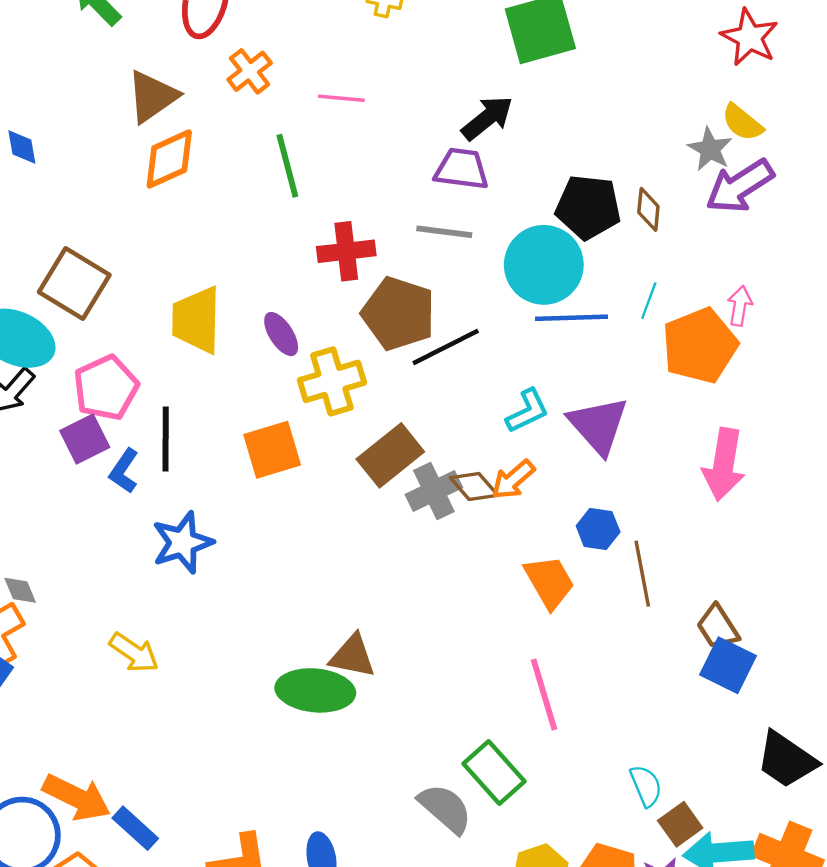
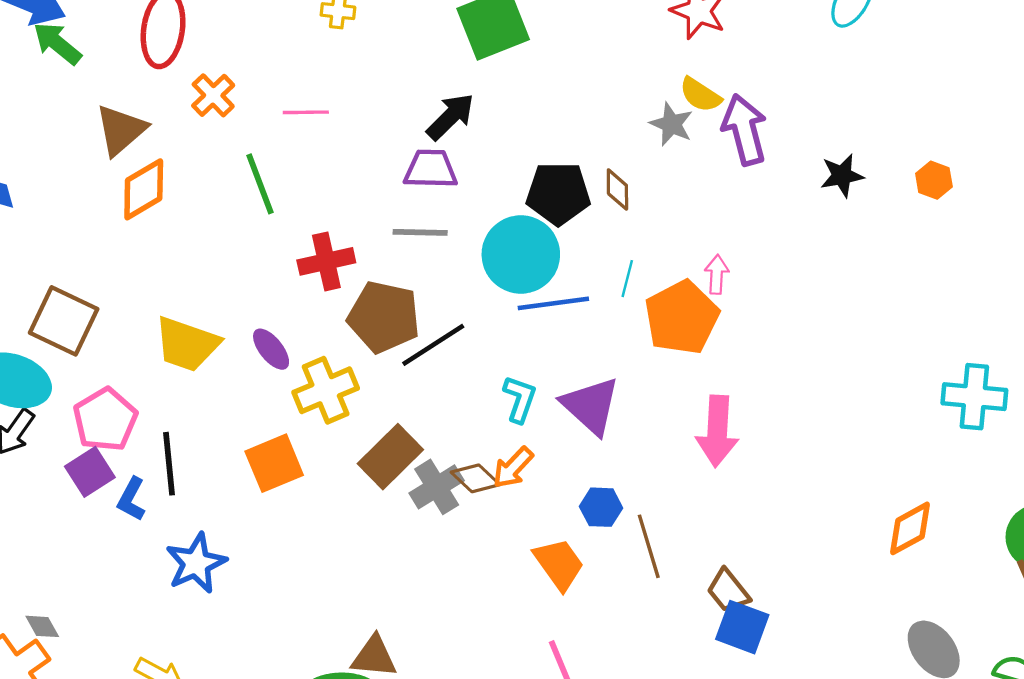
purple arrow: (740, 186) -> (745, 130), moved, turned 114
yellow trapezoid: (196, 320) -> (187, 344), turned -66
cyan L-shape: (527, 411) -> (520, 399), turned -39

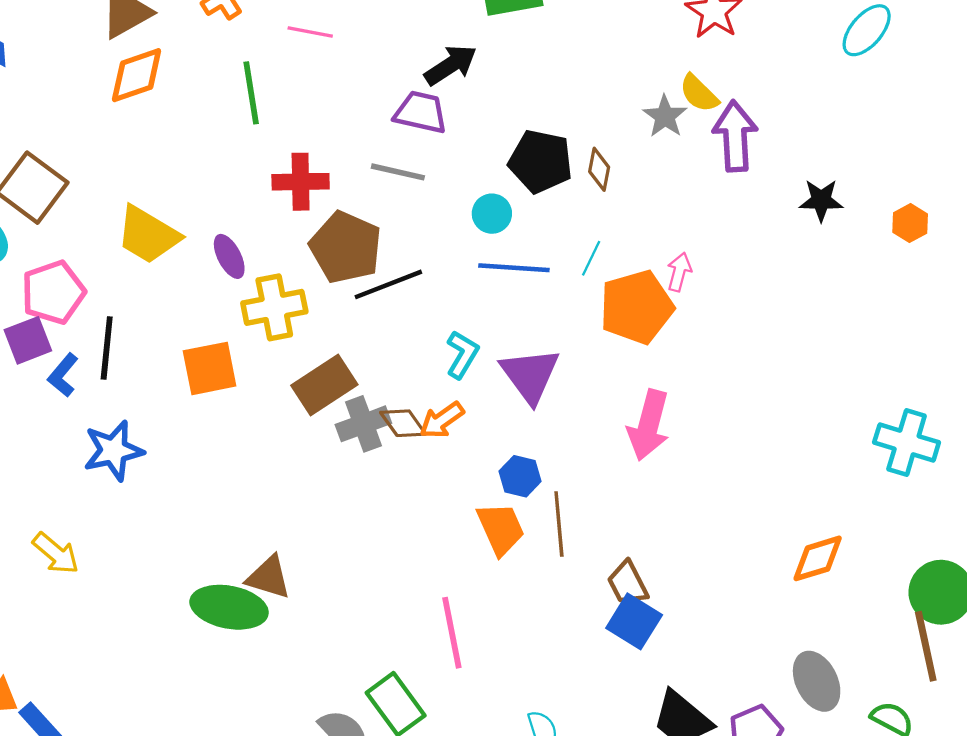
cyan circle: (521, 254) -> (492, 214), size x0.5
orange trapezoid: (559, 564) -> (501, 529), moved

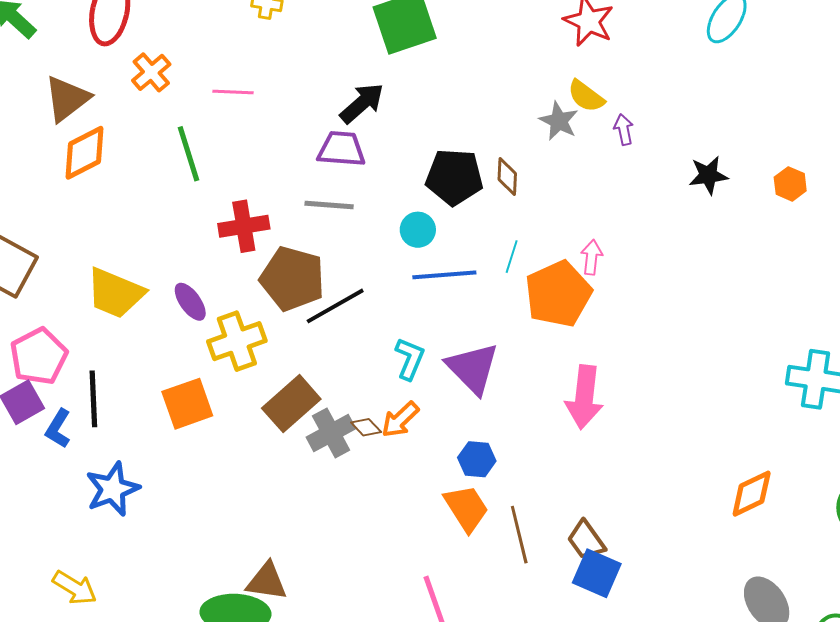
purple arrow: (735, 136) -> (624, 130), size x0.5
brown diamond: (403, 423) -> (366, 427), size x0.7
brown line: (559, 524) -> (519, 535), moved

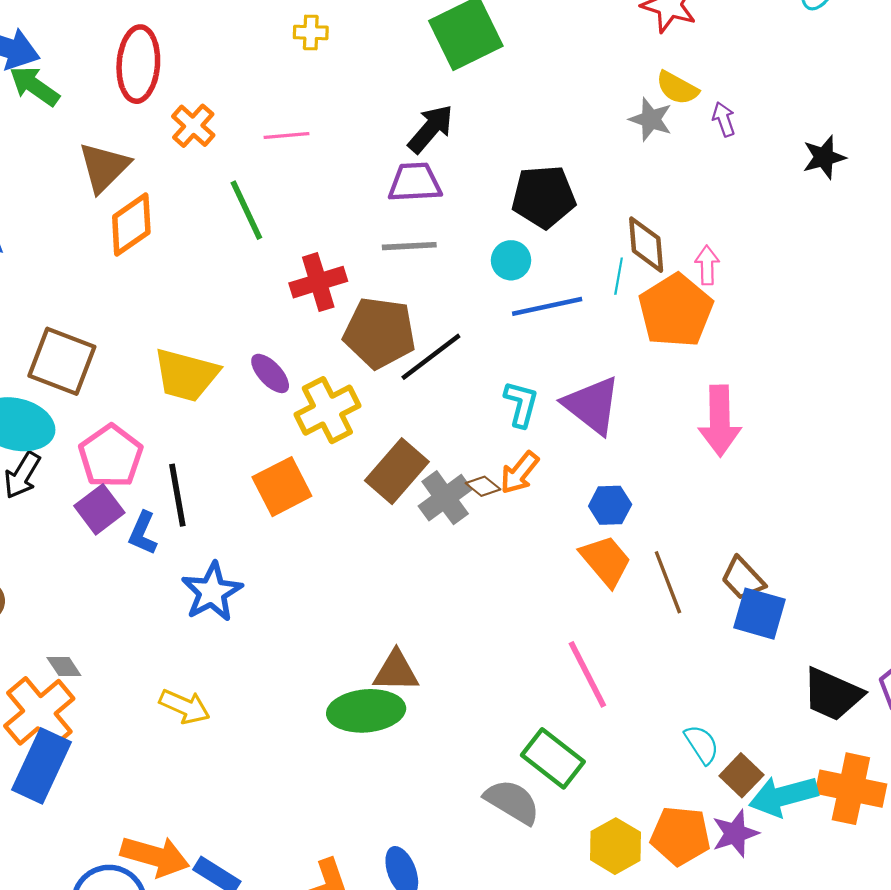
brown diamond: (507, 176) -> (646, 245), moved, size x1.4

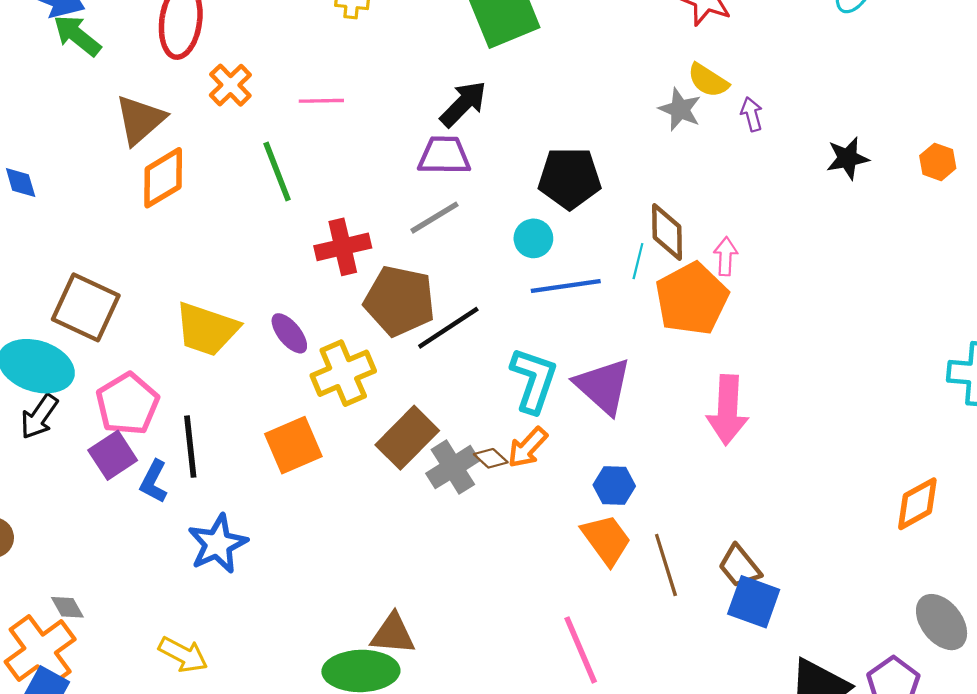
gray line: (409, 246) -> (434, 218), turned -32
cyan L-shape: (521, 404) -> (534, 380), size x1.4

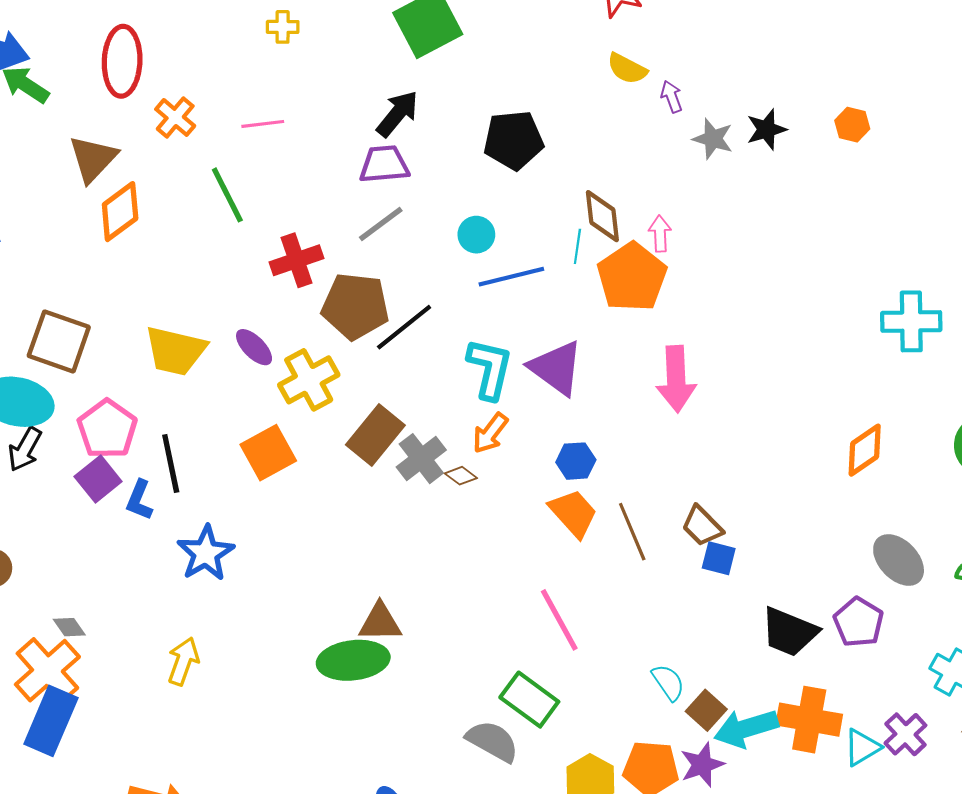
gray star: (680, 109) -> (713, 139), moved
black pentagon: (570, 178) -> (513, 140), moved
brown diamond: (491, 458) -> (461, 476), moved
blue square: (754, 602) -> (719, 558), size x0.7
yellow arrow: (183, 655) -> (183, 661), turned -93

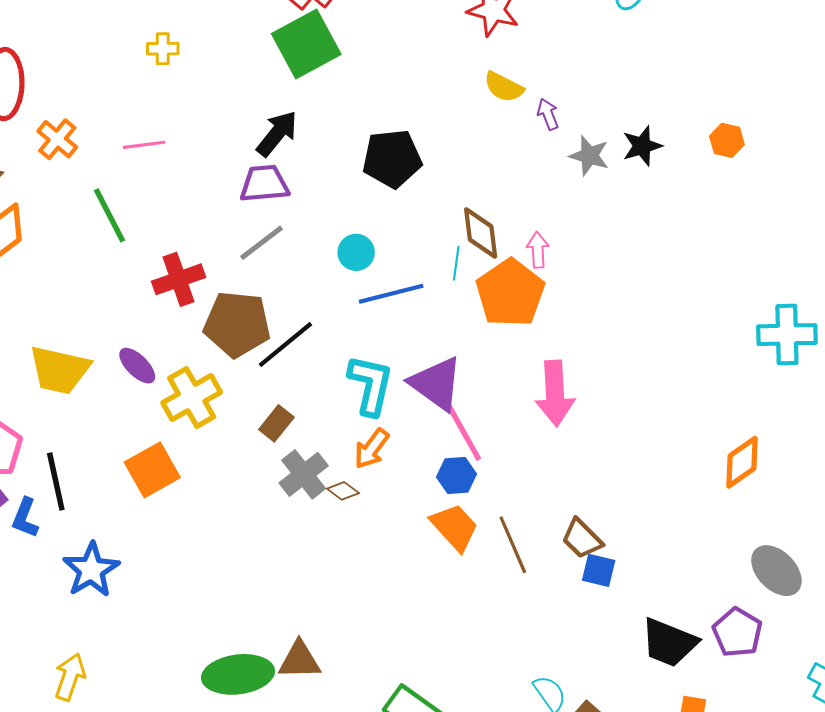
brown rectangle: (375, 435) -> (276, 423), moved, size x0.6
pink line: (559, 620) -> (463, 431), moved
brown triangle: (380, 622) -> (299, 660), moved

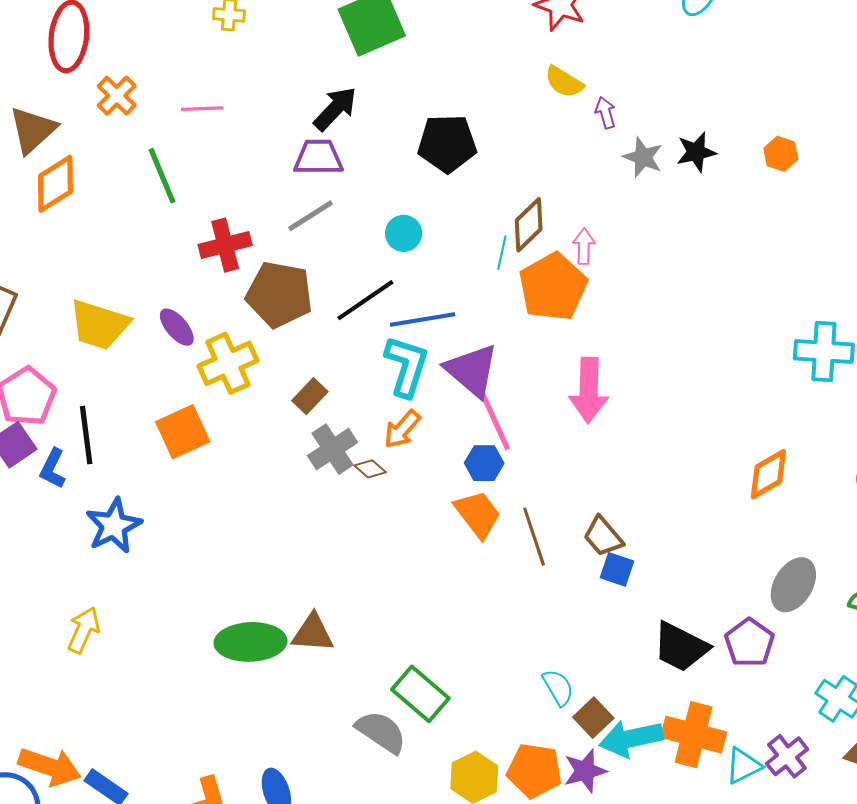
brown diamond: (481, 233) -> (529, 225), turned 48
blue line: (391, 294) -> (423, 319), moved
black line: (285, 344) -> (365, 300), moved
gray ellipse: (776, 571) -> (793, 585), turned 70

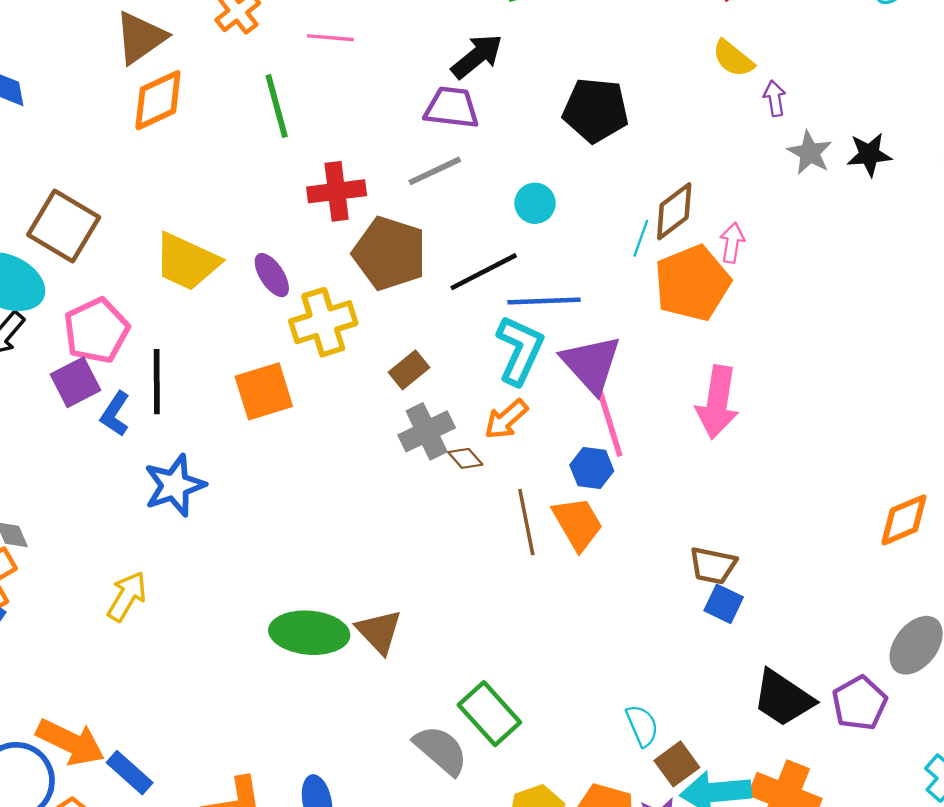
brown trapezoid: (603, 536) -> (713, 565), turned -45
brown line: (534, 537) -> (526, 522), moved
brown triangle: (313, 633) -> (379, 632), turned 36

